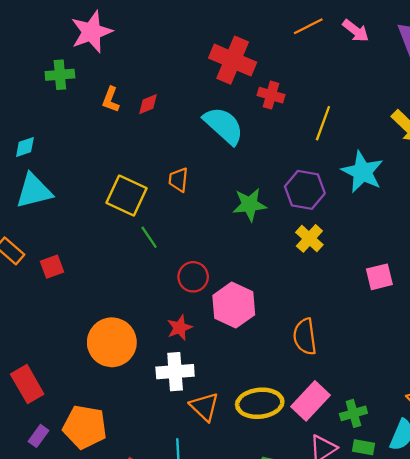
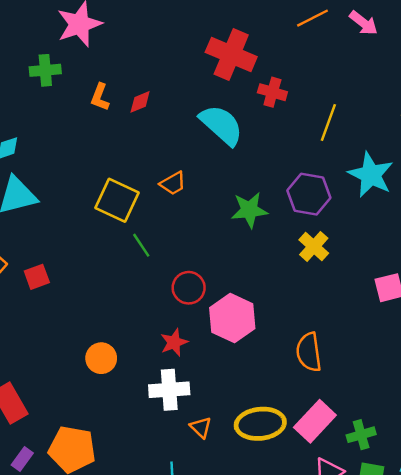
orange trapezoid: (178, 180) -> (173, 183), turned -125
orange circle: (112, 342) -> (101, 358), size x0.6
orange triangle: (204, 407) -> (201, 427), size x0.7

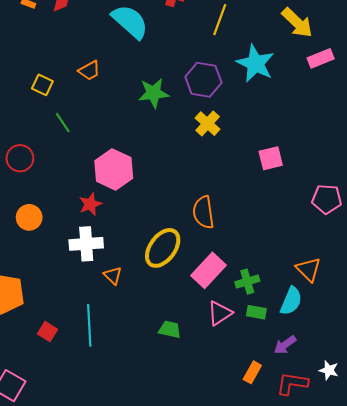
yellow square: (117, 200) -> (42, 85), size x0.6
red circle: (189, 288) -> (20, 158), moved
pink hexagon: (232, 318) -> (114, 169), moved
yellow ellipse: (260, 424) -> (163, 248), moved, turned -48

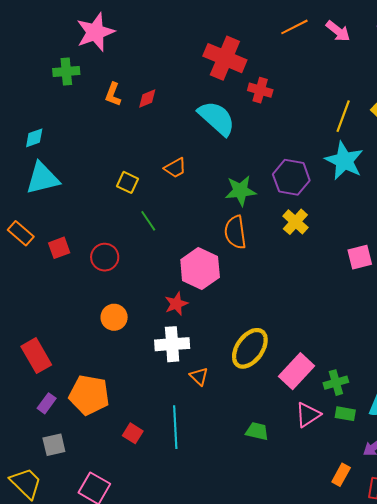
yellow line: (220, 20) -> (343, 116), moved
orange semicircle: (203, 212) -> (235, 232), moved

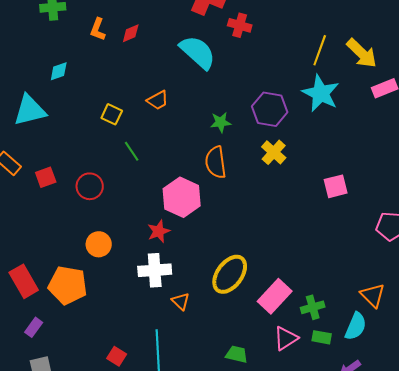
cyan diamond: (34, 138) -> (59, 71), moved
green star: (241, 191) -> (221, 122), size x0.7
orange pentagon: (89, 395) -> (68, 285), moved

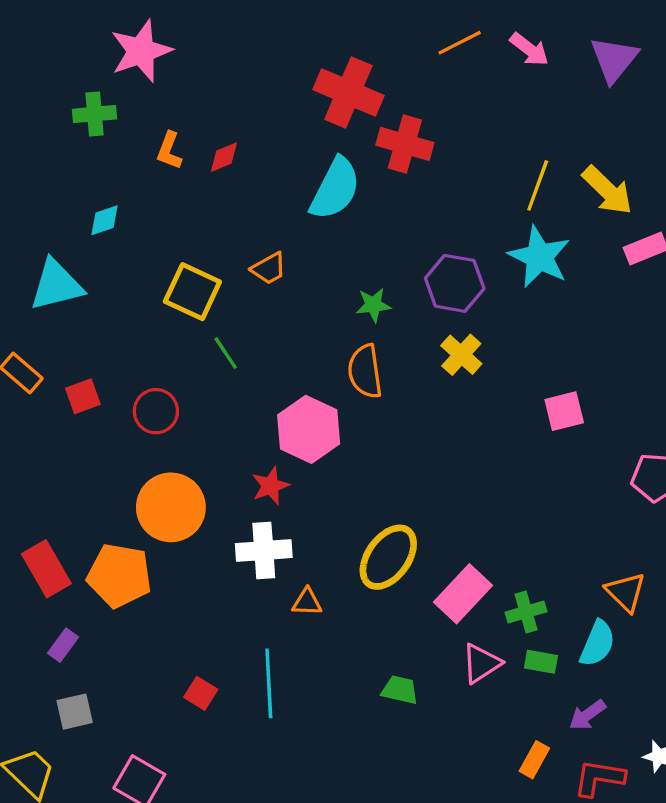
red cross: (240, 25) -> (405, 144), size x1.4
cyan semicircle: (198, 52) -> (335, 189), turned 75
yellow square: (112, 114) -> (192, 292), size x1.6
orange circle: (99, 244) -> (171, 507), size x1.6
orange triangle: (181, 301) -> (307, 602), turned -42

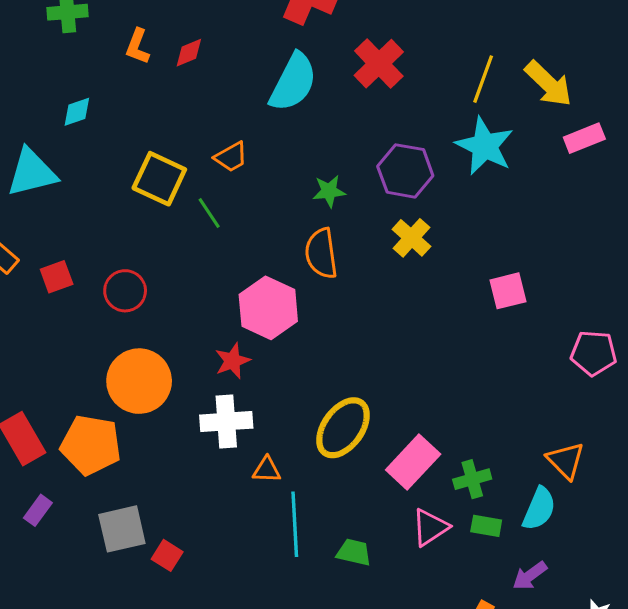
red cross: (405, 144) -> (379, 64), moved, turned 30
green line: (226, 353) -> (209, 213), moved
cyan line: (269, 683) -> (295, 524), moved
gray square: (75, 712) -> (122, 529), moved, size x1.4

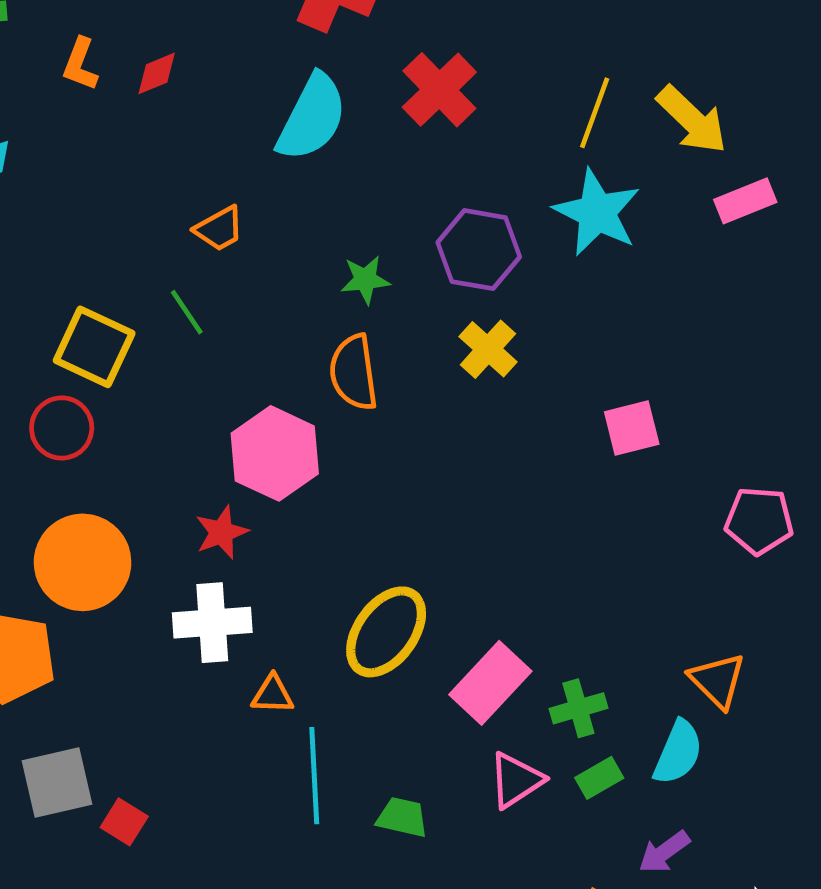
yellow square: (159, 179) -> (94, 347), moved
green rectangle: (486, 526) -> (599, 778), turned -40

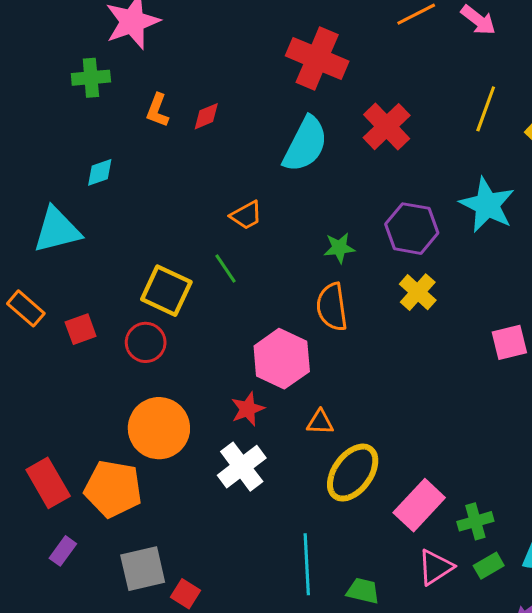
yellow line: (595, 113) -> (486, 109), moved
white cross: (212, 623) -> (242, 467), turned -33
orange triangle: (273, 694) -> (320, 422), moved

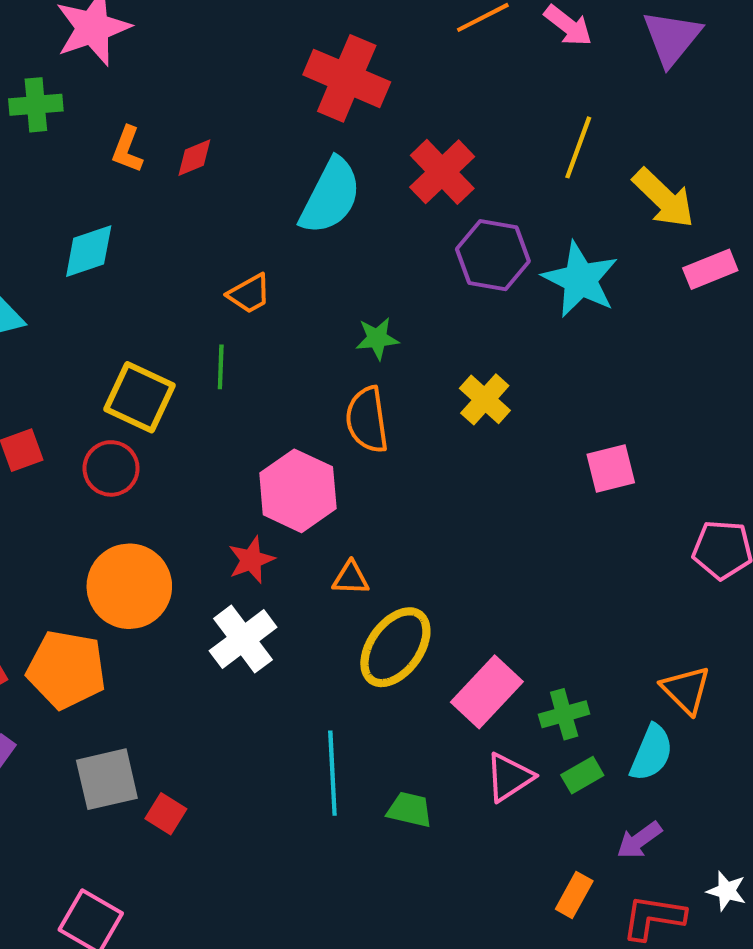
cyan diamond: (100, 172) -> (89, 251), moved, size x1.4
purple hexagon: (412, 229) -> (493, 255), moved
green line: (225, 268) -> (221, 367), turned 36

